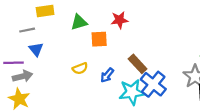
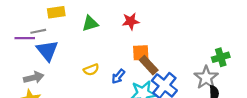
orange square: (99, 39) -> (141, 53), moved
blue triangle: (36, 49) -> (47, 51), size x1.5
purple line: (14, 63) -> (25, 38), moved

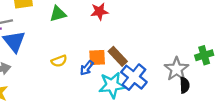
orange square: (141, 53) -> (97, 58), moved
green cross: (221, 57) -> (204, 55), moved

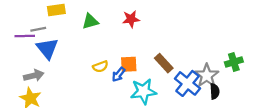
brown rectangle: (118, 56) -> (164, 63), moved
yellow semicircle: (59, 61) -> (100, 67), moved
blue cross: (134, 77) -> (187, 83), moved

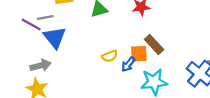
purple line: (25, 36) -> (31, 25), turned 30
brown rectangle: (164, 63) -> (154, 44), moved

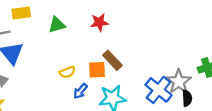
blue arrow: (128, 64) -> (80, 91), moved

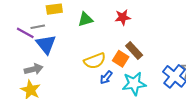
orange square: (97, 70) -> (121, 59), turned 35
yellow semicircle: (67, 72) -> (95, 61), size x1.5

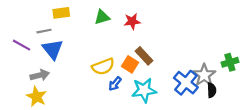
green triangle: (85, 19) -> (102, 17), moved
purple line: (25, 33) -> (21, 45), moved

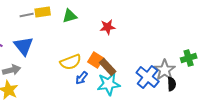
yellow rectangle: (61, 13) -> (43, 12), moved
red star: (132, 21) -> (108, 27), moved
gray line: (44, 31) -> (27, 15), moved
brown rectangle: (144, 56) -> (108, 67), moved

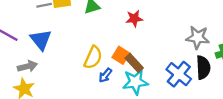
yellow semicircle: (71, 62) -> (93, 57), turned -45
gray star: (165, 70) -> (198, 37), moved, turned -30
black semicircle: (172, 84) -> (203, 67), moved, size x1.5

